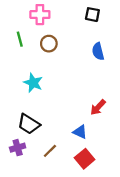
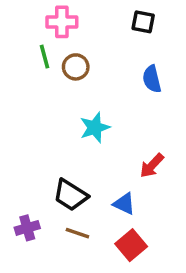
green line: (20, 39) -> (45, 57), moved
cyan star: (33, 83) -> (95, 128), moved, turned 30
black trapezoid: (29, 124) -> (70, 195), moved
brown line: (50, 151) -> (77, 233), turned 64

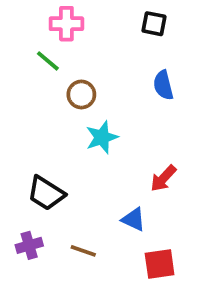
green line: (45, 57) -> (48, 61), turned -35
brown circle: (76, 67) -> (81, 94), moved
black trapezoid: (70, 195) -> (46, 193), moved
red square: (131, 245) -> (160, 264), moved, turned 32

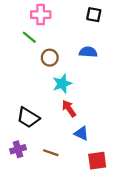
blue semicircle: (163, 85) -> (88, 52), moved, turned 108
red arrow: (163, 178) -> (69, 109), moved, turned 102

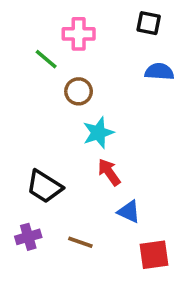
pink cross: (41, 15) -> (79, 34), moved
blue semicircle: (88, 52) -> (159, 72), moved

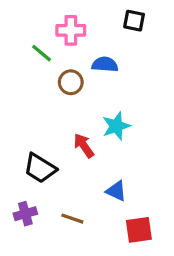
blue semicircle: (159, 72) -> (105, 64), moved
cyan star: (98, 133) -> (116, 126), moved
red arrow: (109, 172) -> (84, 146), moved

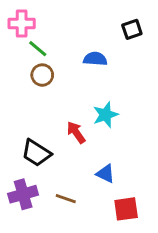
black square: (134, 21) -> (132, 29), moved, turned -30
pink cross: (71, 30) -> (22, 23), moved
brown circle: (71, 82) -> (42, 75), moved
purple cross: (25, 214) -> (23, 194), size x1.4

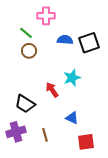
pink cross: (22, 23) -> (46, 16), moved
black square: (132, 29) -> (89, 43), moved, size x1.5
brown line: (66, 199) -> (45, 135), turned 56

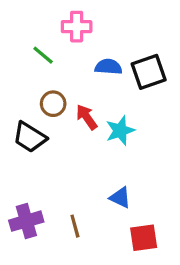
brown circle: (29, 51) -> (53, 104), moved
red arrow: (52, 90) -> (87, 117), moved
black trapezoid: (25, 104) -> (30, 137), moved

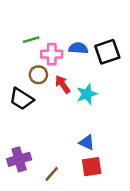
pink cross: (77, 27) -> (52, 54), moved
green line: (43, 55) -> (31, 40), turned -56
brown line: (75, 226) -> (52, 174), moved, turned 56
red square: (144, 238) -> (92, 167), moved

